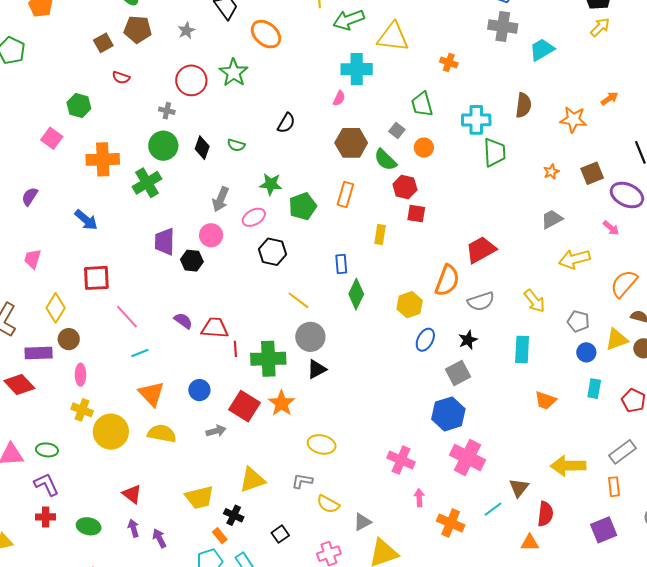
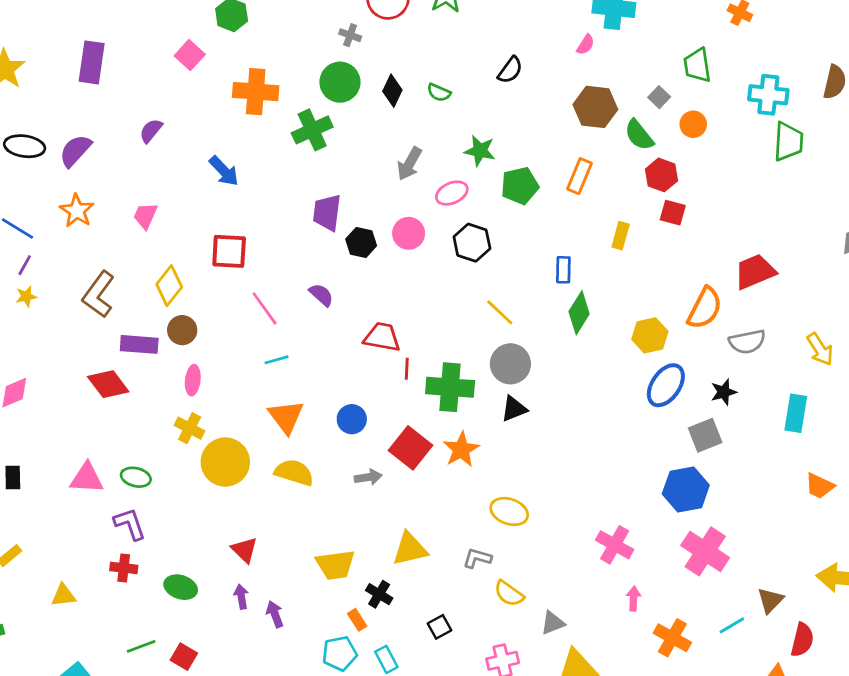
pink circle: (211, 235) -> (409, 233), moved
purple semicircle: (183, 321) -> (321, 295), moved
blue ellipse: (425, 340) -> (666, 385), size x1.4

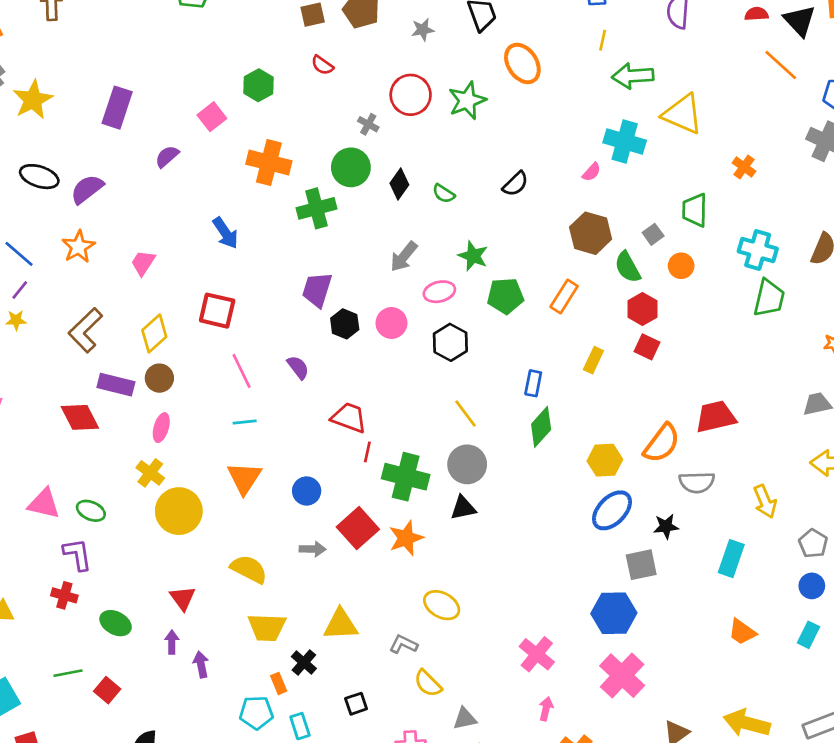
purple semicircle: (151, 131) -> (167, 156), moved
yellow semicircle: (294, 472) -> (249, 569), moved

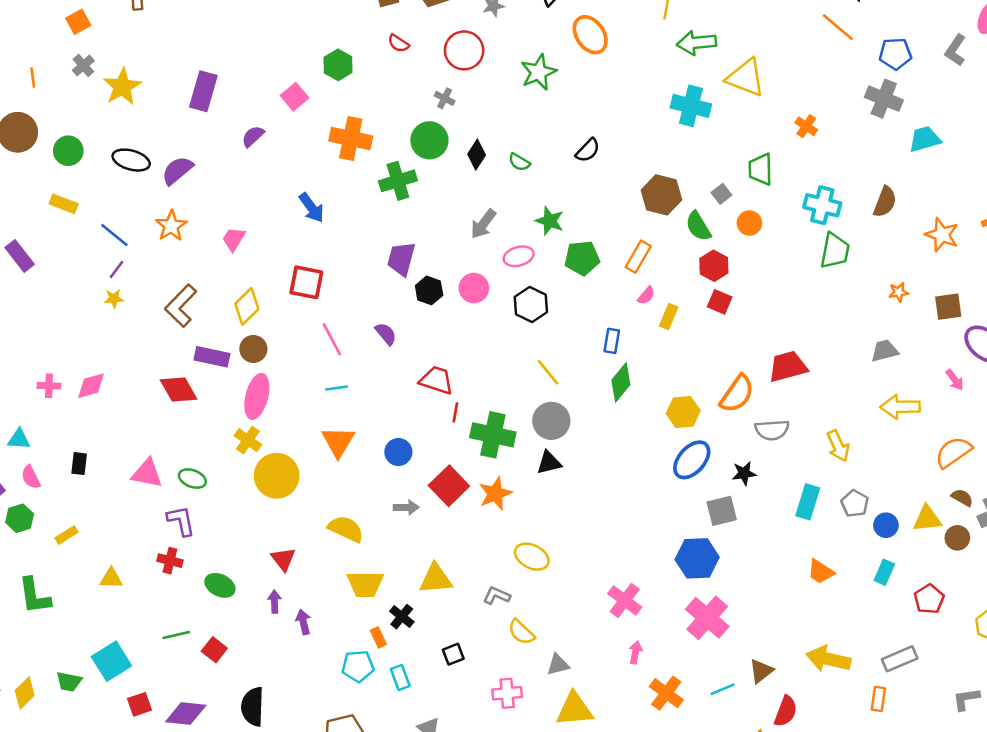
red circle: (411, 95) -> (464, 50), moved
pink semicircle: (592, 172) -> (646, 295), moved
pink ellipse: (161, 428) -> (257, 396), size x1.6
gray pentagon: (813, 543) -> (855, 503), moved

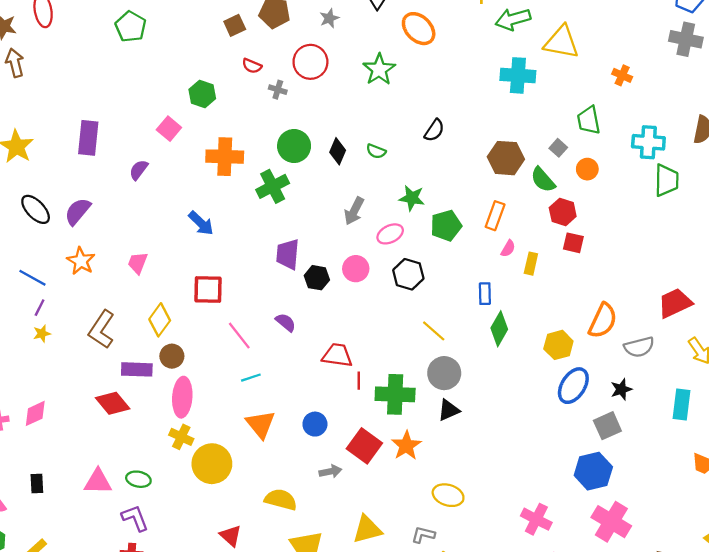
gray cross: (445, 98) -> (278, 90), moved
black ellipse: (131, 160) -> (36, 209), turned 40
red trapezoid: (788, 366) -> (675, 303), moved

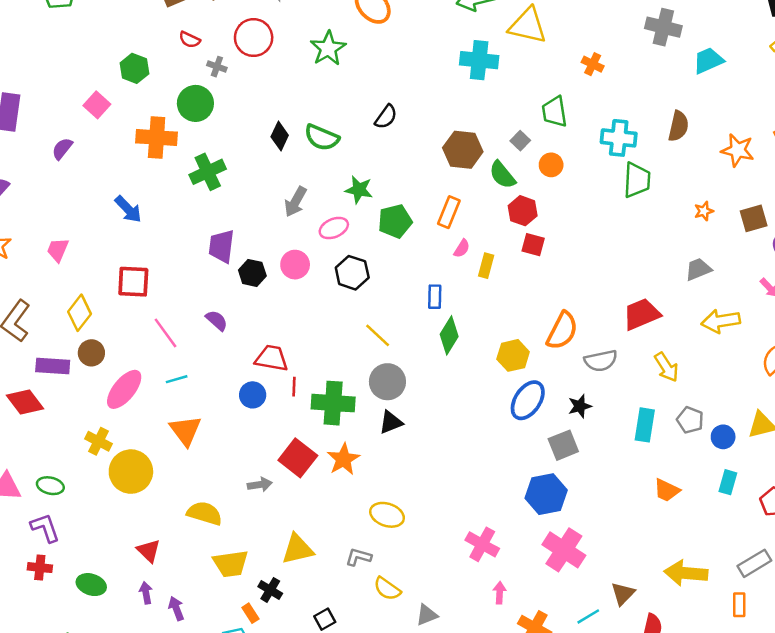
green circle: (294, 146) -> (195, 103), moved
green semicircle: (376, 151) -> (322, 137), size x1.6
pink ellipse: (182, 397) -> (124, 389), moved, turned 33
blue circle: (315, 424) -> (253, 395), moved

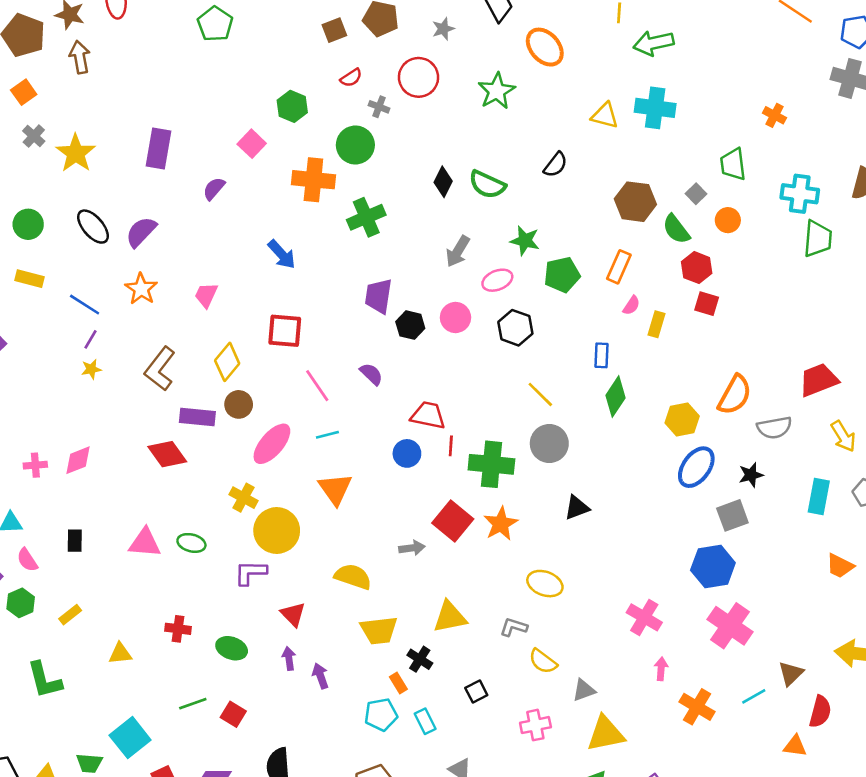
yellow triangle: (528, 26) -> (605, 116), moved, size x0.7
red semicircle: (190, 40) -> (351, 78), turned -60
black triangle: (391, 422) -> (577, 508), moved
purple L-shape: (45, 528) -> (250, 573), moved, turned -72

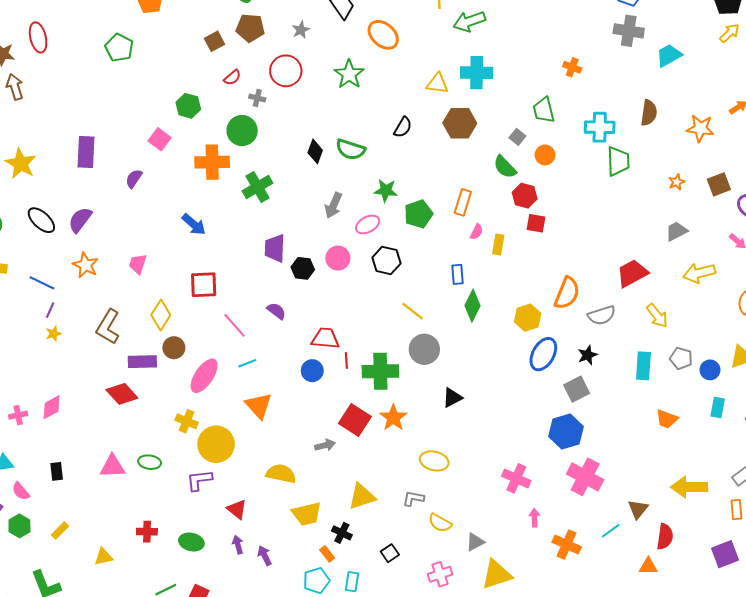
brown hexagon: (635, 202) -> (460, 123), moved
cyan rectangle: (425, 721) -> (352, 582), turned 42

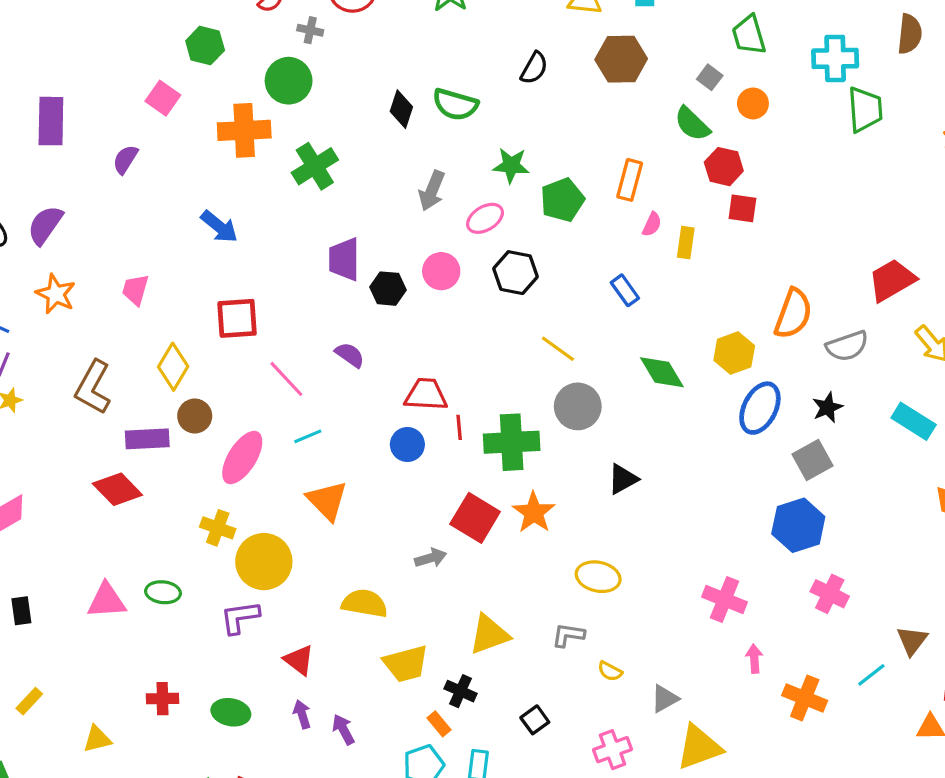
blue rectangle: (458, 274) -> (625, 290), turned -30
green diamond: (472, 306) -> (662, 372), moved, turned -56
cyan rectangle: (643, 366) -> (914, 421), turned -60
pink cross: (585, 477) -> (830, 594), size x0.7
yellow semicircle: (440, 523) -> (610, 671), size x0.7

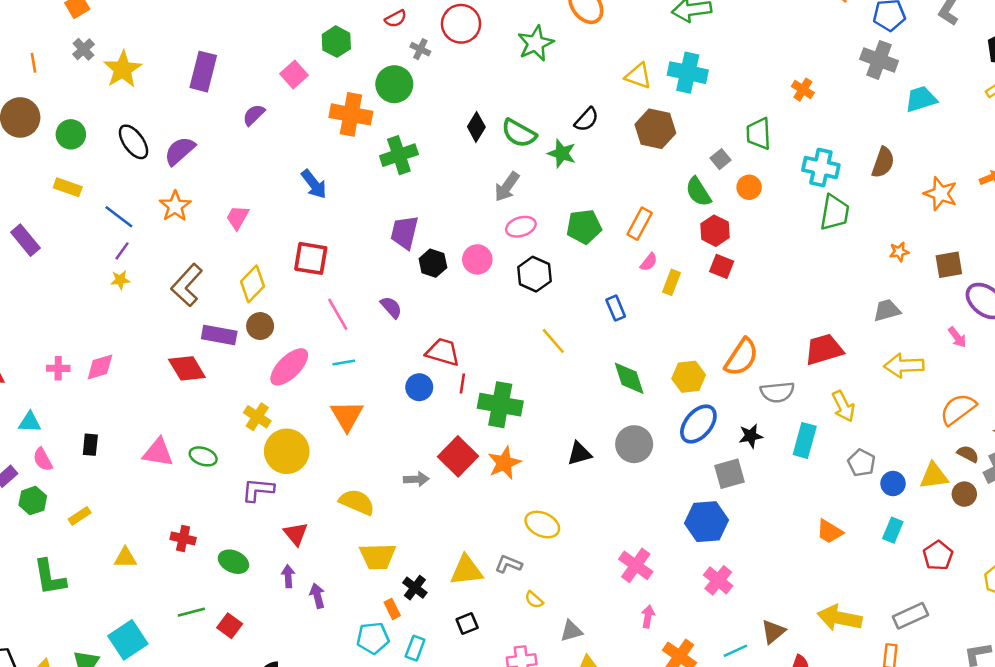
green star: (511, 165) -> (562, 153), moved
gray arrow: (432, 191) -> (507, 187), moved
gray circle: (578, 406) -> (634, 444), moved
cyan rectangle: (914, 421) -> (805, 440), moved, turned 60
yellow triangle: (489, 635) -> (466, 570), moved

